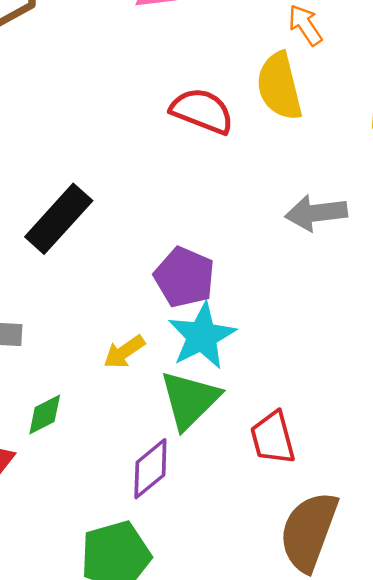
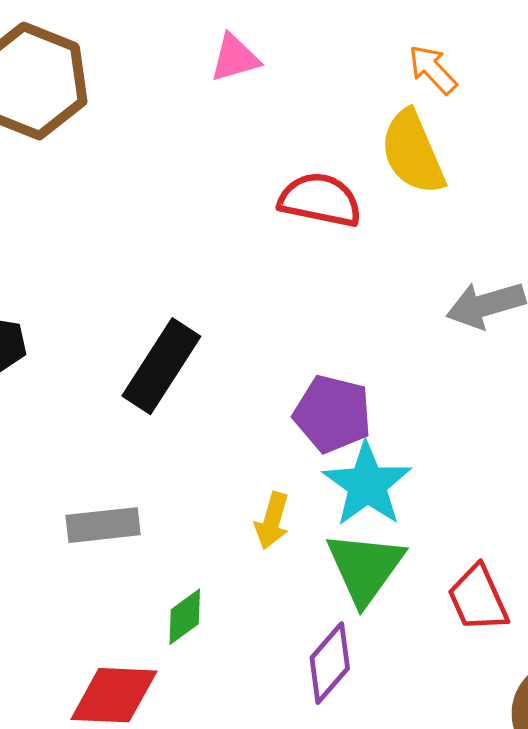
yellow arrow: (124, 352) -> (272, 521), turned -30

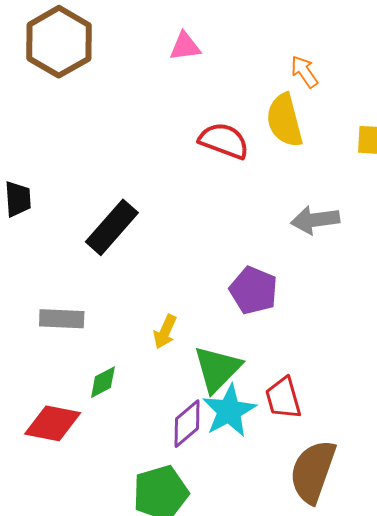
purple pentagon: (333, 414) -> (253, 290), moved
cyan star: (367, 485) -> (229, 411), moved

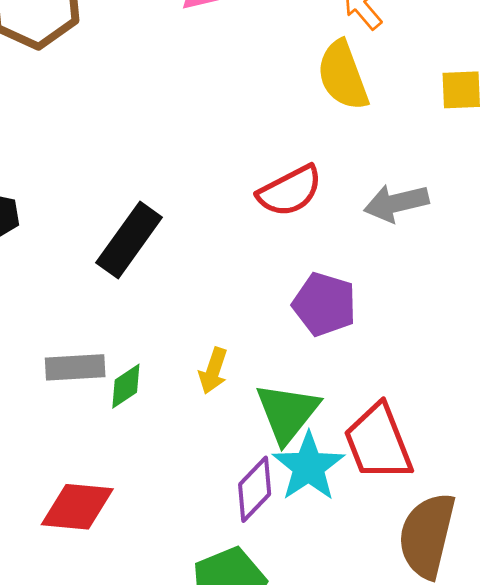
red semicircle: (224, 141) -> (290, 191), moved, turned 138
green diamond: (103, 382) -> (126, 386), moved
red trapezoid: (283, 398) -> (378, 442), size x1.4

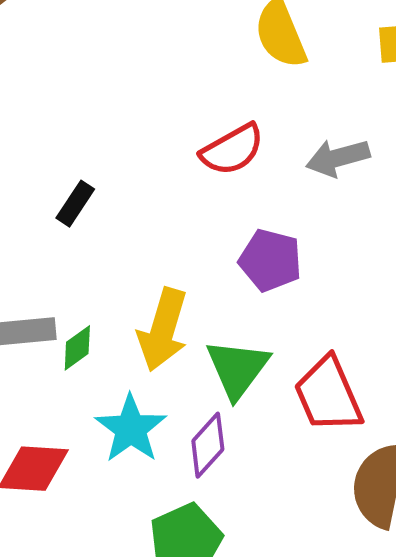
black rectangle: (129, 240) -> (75, 204), size x0.6
yellow arrow: (213, 371) -> (163, 330), size x1.8
cyan star: (309, 467) -> (131, 429), moved

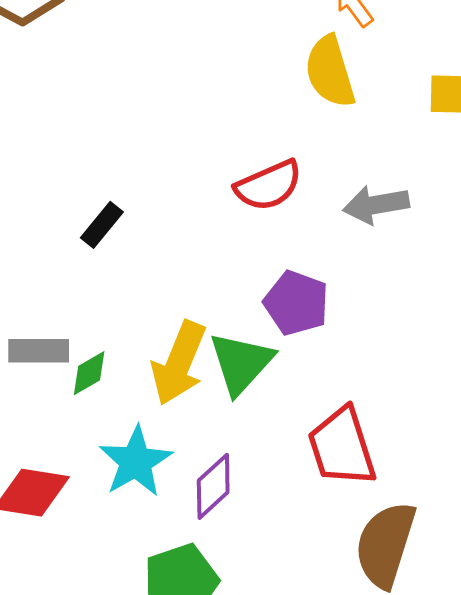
green triangle: (237, 369) -> (241, 363), moved

